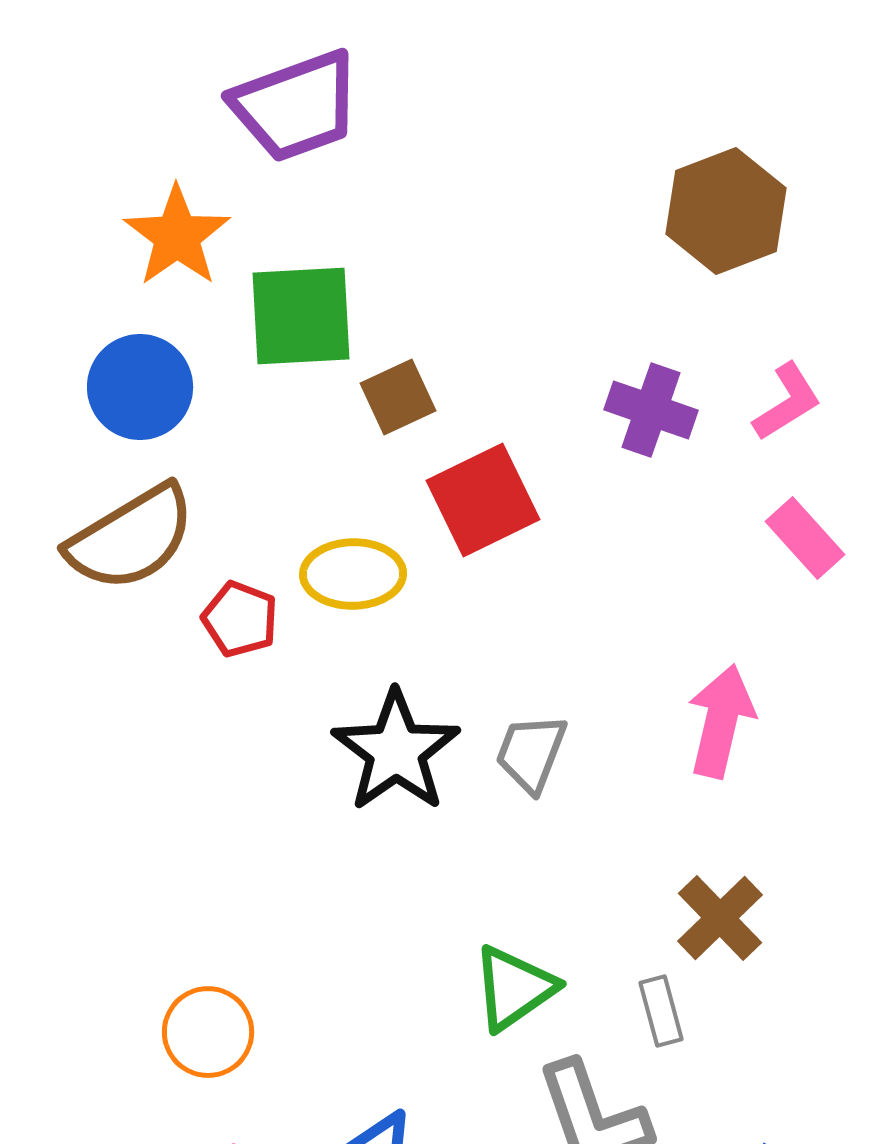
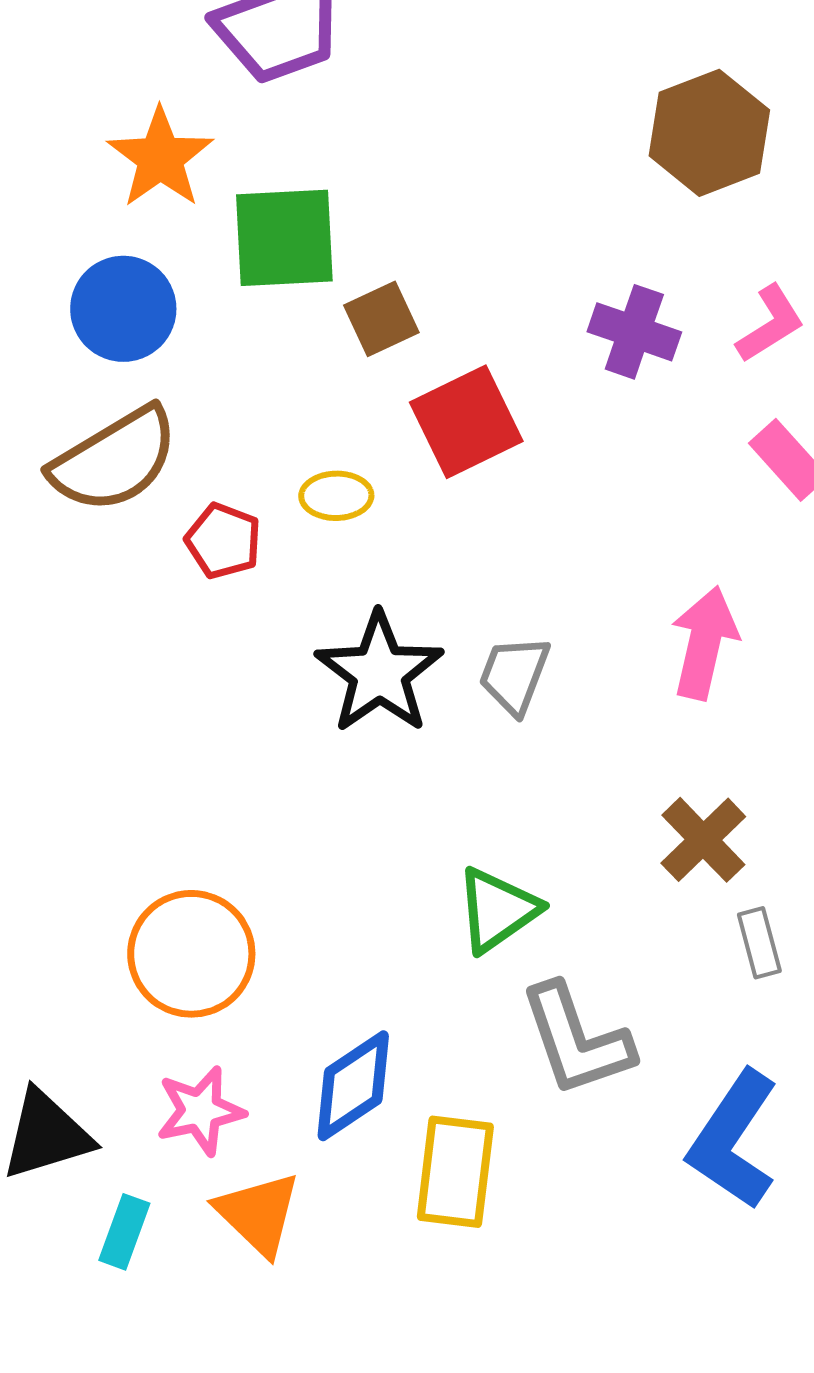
yellow ellipse: (353, 574) -> (336, 496), size x0.7
gray rectangle: (661, 1011) -> (759, 943), moved
orange circle: (208, 1032) -> (191, 954), size x1.4

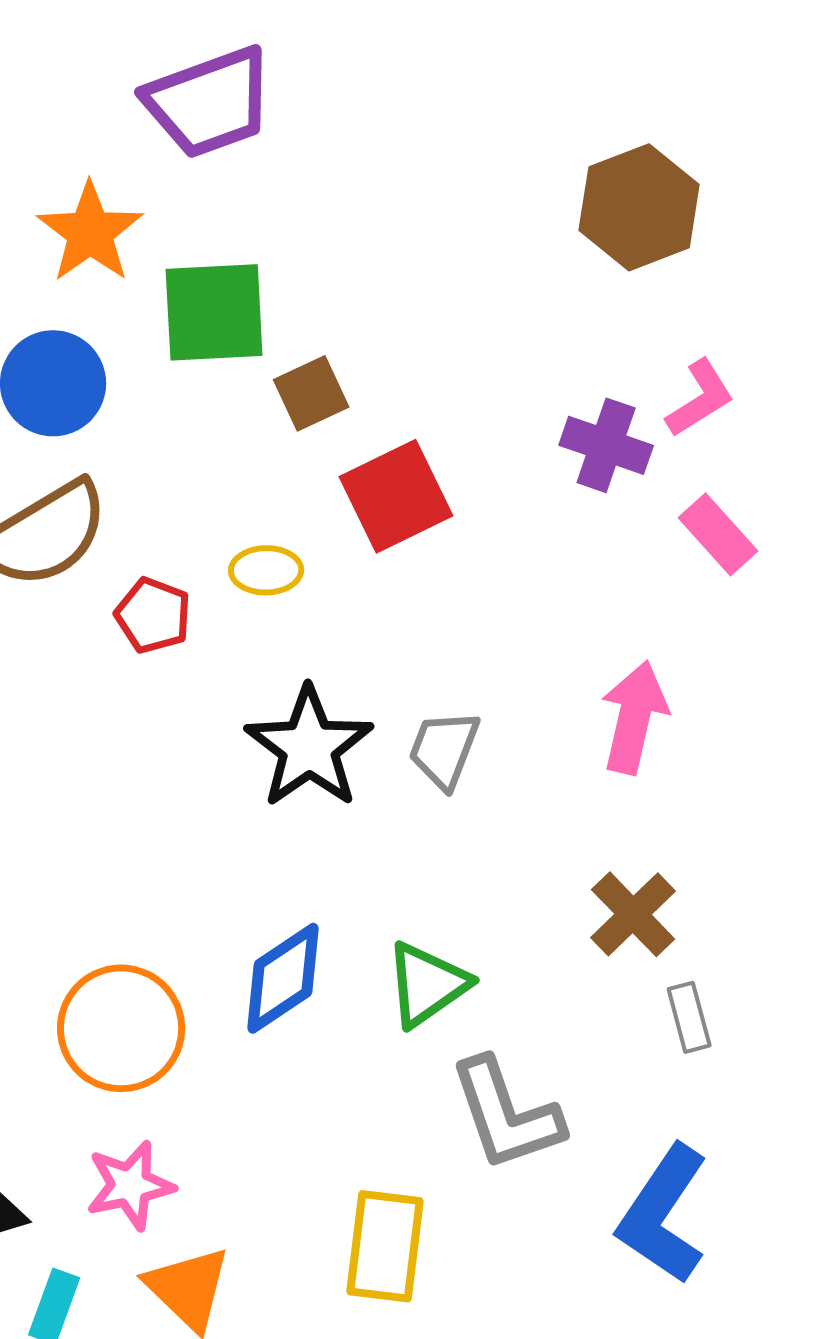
purple cross: (634, 332) -> (606, 445), moved
blue diamond: (353, 1086) -> (283, 978), moved

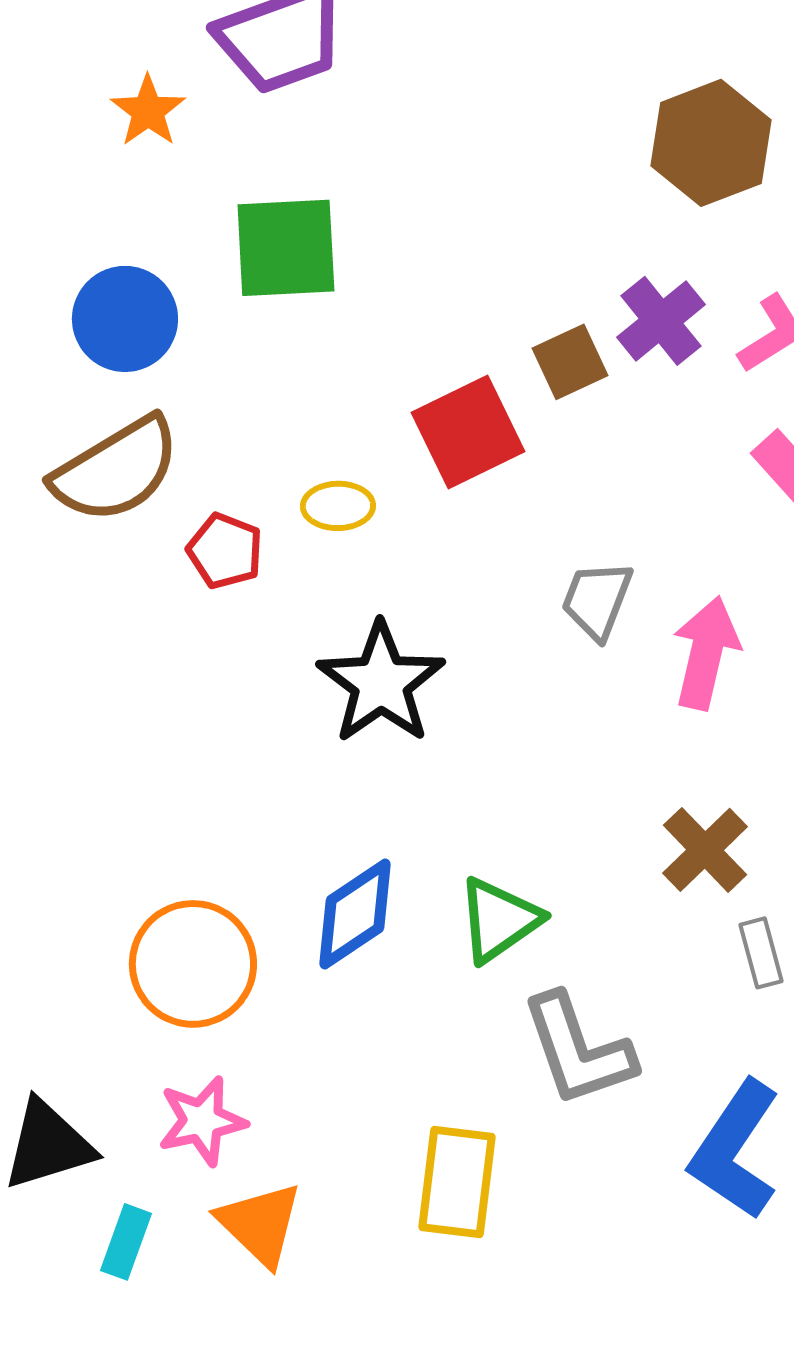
orange star: (90, 232) -> (148, 111), moved, size x0.7
brown square: (311, 393) -> (570, 362), moved
purple cross: (606, 445) -> (661, 321), moved, turned 32
gray trapezoid: (444, 749) -> (597, 600), moved

